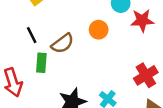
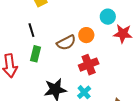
brown semicircle: (63, 43) -> (66, 43), moved
red cross: (146, 75) -> (89, 65), moved

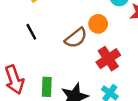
green rectangle: (36, 54) -> (47, 87), moved

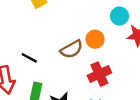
black line: (31, 32) -> (29, 58), moved, turned -42

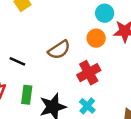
orange circle: (95, 39) -> (96, 38), moved

